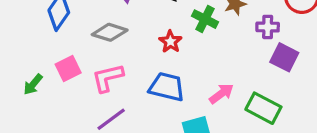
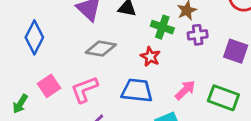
purple cross: (268, 27) -> (198, 35), moved
gray diamond: (110, 32) -> (101, 49), moved
red star: (170, 42) -> (150, 57), moved

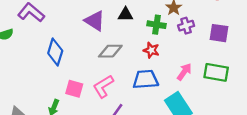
pink square: (49, 86) -> (74, 89), turned -30

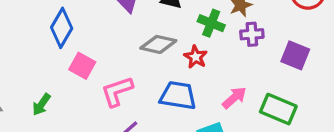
gray diamond: (110, 51) -> (158, 44), moved
pink square: (74, 89) -> (82, 66), moved

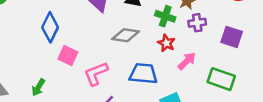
red star: (196, 57) -> (166, 43), moved
pink arrow: (234, 98) -> (187, 61), moved

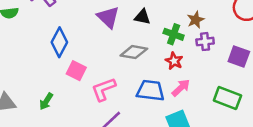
pink arrow: (187, 61) -> (181, 88), moved

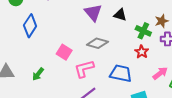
blue diamond: (59, 42) -> (30, 26), moved
gray diamond: (134, 52) -> (97, 43), moved
pink arrow: (181, 88) -> (160, 73), moved

